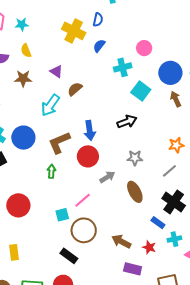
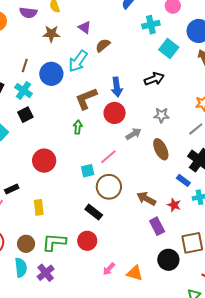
blue circle: (23, 138) -> (51, 74), moved
purple rectangle: (133, 269) -> (157, 226), turned 48

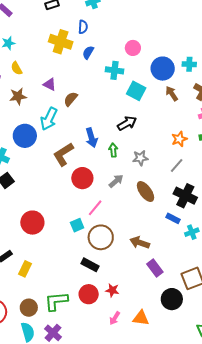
cyan cross: (151, 25) -> (114, 70), turned 30
red circle: (115, 113) -> (82, 178), moved
green arrow: (78, 127) -> (113, 150), moved
red star: (174, 205) -> (112, 290), moved
yellow rectangle: (39, 207) -> (25, 269), moved, turned 42

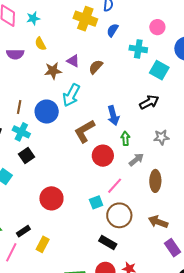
brown star: (18, 96) -> (53, 71), moved
brown semicircle: (71, 99) -> (96, 67), moved
green arrow: (113, 150) -> (125, 138), moved
brown ellipse: (145, 192) -> (155, 181), moved, turned 35

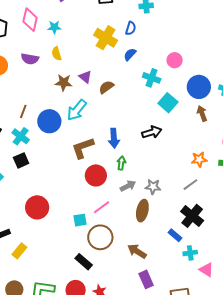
gray star: (161, 137) -> (153, 187), moved

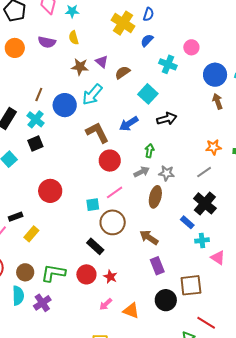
cyan square: (168, 103) -> (148, 94), moved
blue arrow: (114, 138) -> (129, 124), turned 60
brown L-shape: (83, 148) -> (97, 133), turned 80
green arrow: (121, 163) -> (149, 151), moved

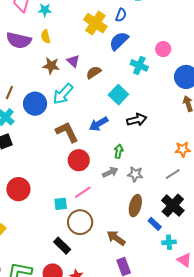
blue semicircle: (147, 40) -> (119, 41), size x1.5
purple semicircle: (47, 42) -> (19, 40), size x1.4
brown ellipse: (155, 197) -> (135, 206), moved

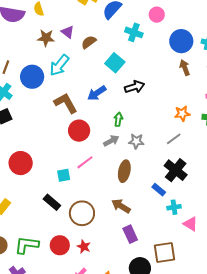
brown ellipse: (135, 206) -> (124, 171), moved
brown circle: (80, 222) -> (82, 213), moved
black rectangle: (62, 246) -> (52, 202), moved

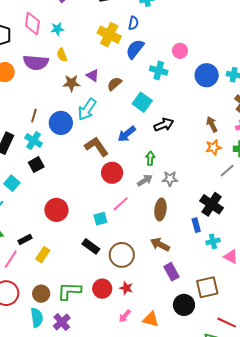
brown arrow: (185, 68) -> (212, 124), moved
gray line: (174, 139) -> (227, 171), moved
blue rectangle: (159, 190) -> (196, 225), turned 40

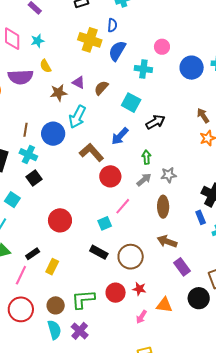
orange triangle: (151, 319) -> (164, 305), moved

